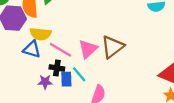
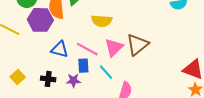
yellow semicircle: (41, 34) -> (102, 21), moved
black cross: (57, 68) -> (48, 79), moved
blue rectangle: (66, 79) -> (83, 66), moved

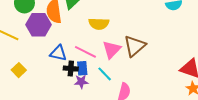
yellow square: (18, 77) -> (19, 70), moved
black cross: (48, 79) -> (71, 69), moved
purple star: (73, 80) -> (81, 82), moved

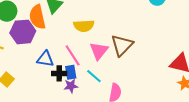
pink line: (85, 52) -> (73, 55), turned 35

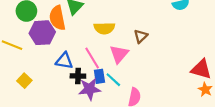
brown triangle: (122, 45) -> (141, 36), moved, size x0.6
blue rectangle: (71, 72) -> (99, 76), moved
purple star: (71, 86) -> (90, 89), size x1.5

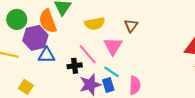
blue triangle: (64, 61) -> (47, 55), moved
black cross: (78, 76) -> (75, 66), moved
blue rectangle: (99, 76) -> (108, 85), moved

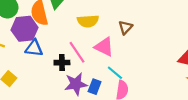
pink triangle: (113, 46) -> (104, 47), turned -42
cyan line: (112, 72) -> (115, 73), moved
blue rectangle: (108, 85) -> (95, 87), turned 32

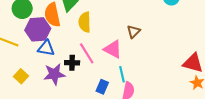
yellow semicircle: (88, 21) -> (85, 22), moved, turned 90
cyan line: (115, 73) -> (122, 74), turned 35
purple star: (76, 84) -> (54, 74), moved

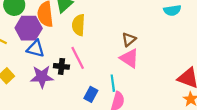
pink triangle: (113, 49) -> (129, 58), moved

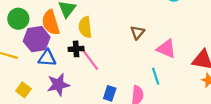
pink triangle: (129, 58) -> (166, 49), moved
black cross: (61, 66) -> (76, 49), moved
cyan line: (113, 83) -> (156, 76), moved

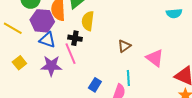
brown triangle: (137, 33) -> (124, 46), moved
pink line: (90, 60) -> (70, 54), moved
cyan line: (156, 76) -> (128, 78), moved

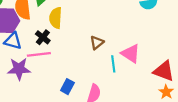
black cross: (75, 38) -> (43, 37), turned 32
pink line: (70, 54) -> (39, 54), turned -70
cyan line: (128, 78) -> (113, 64), moved

